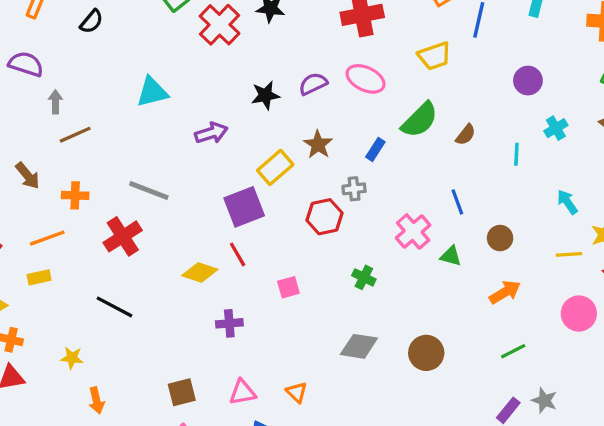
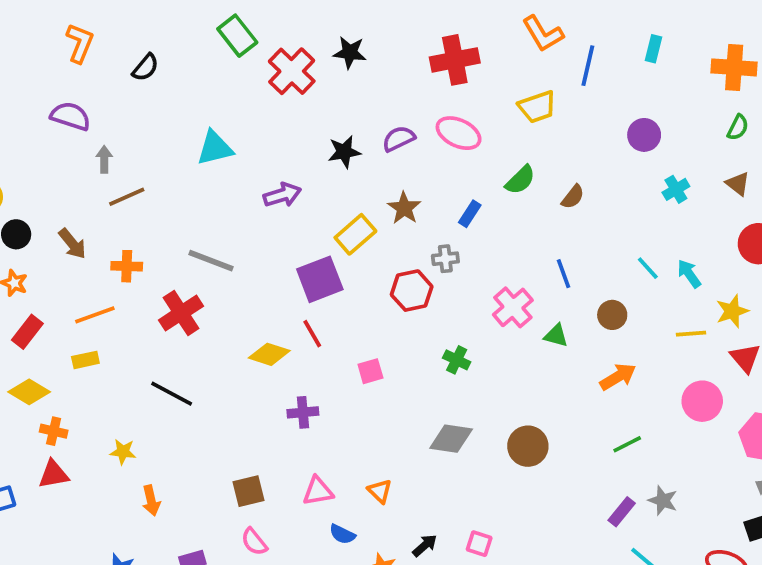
green semicircle: (420, 120) -> (520, 180), size x0.7
cyan line: (516, 154) -> (648, 268), moved, turned -45

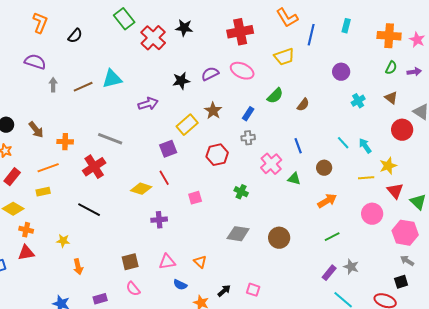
brown line: (127, 197) -> (83, 87), moved
gray cross: (445, 259) -> (248, 138), moved
purple square: (320, 279) -> (168, 149), size x0.7

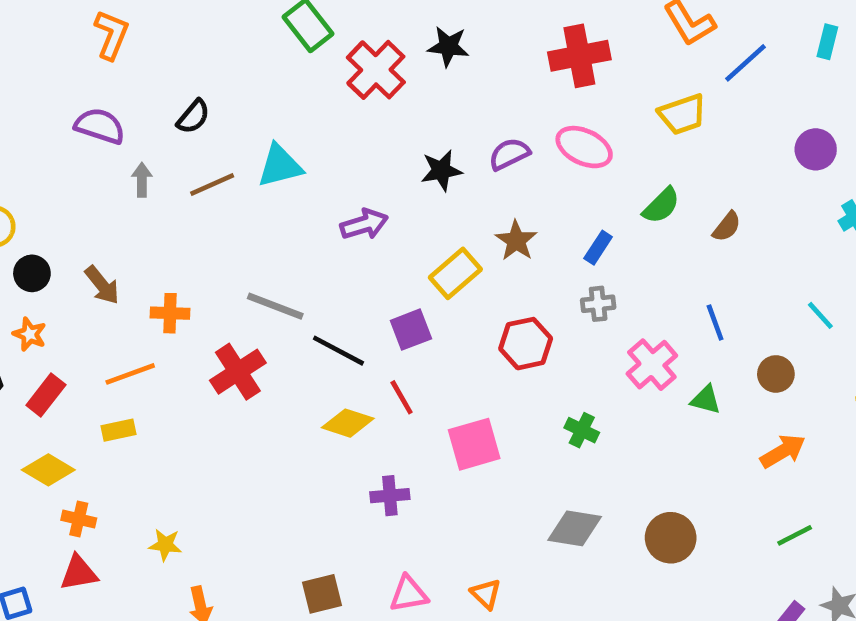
blue line: (311, 35) -> (745, 63), turned 35
black semicircle: (75, 36) -> (193, 117), moved
pink square: (195, 198) -> (474, 444), size x1.6
black line: (89, 210) -> (338, 351), moved

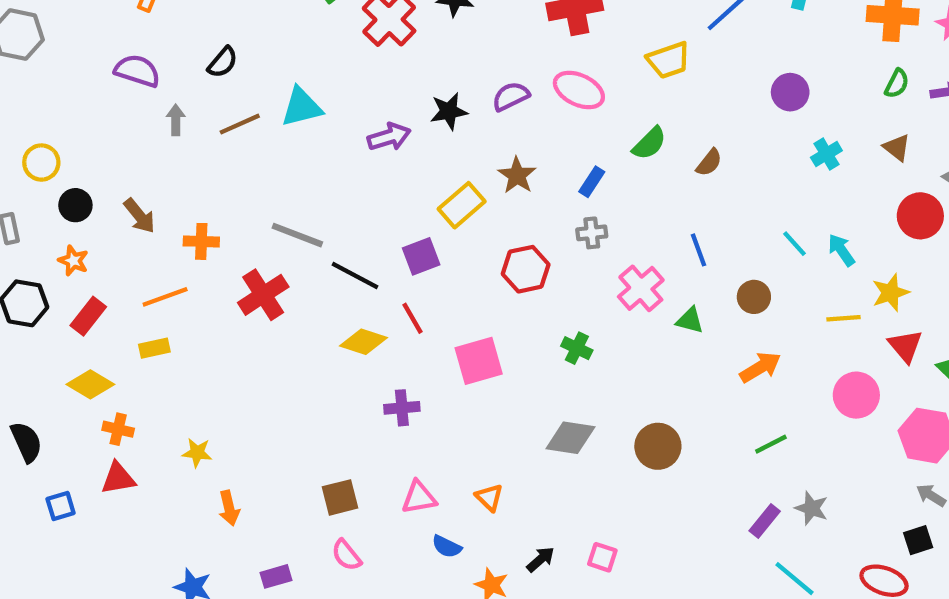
purple arrow: (364, 224) -> (389, 137), moved

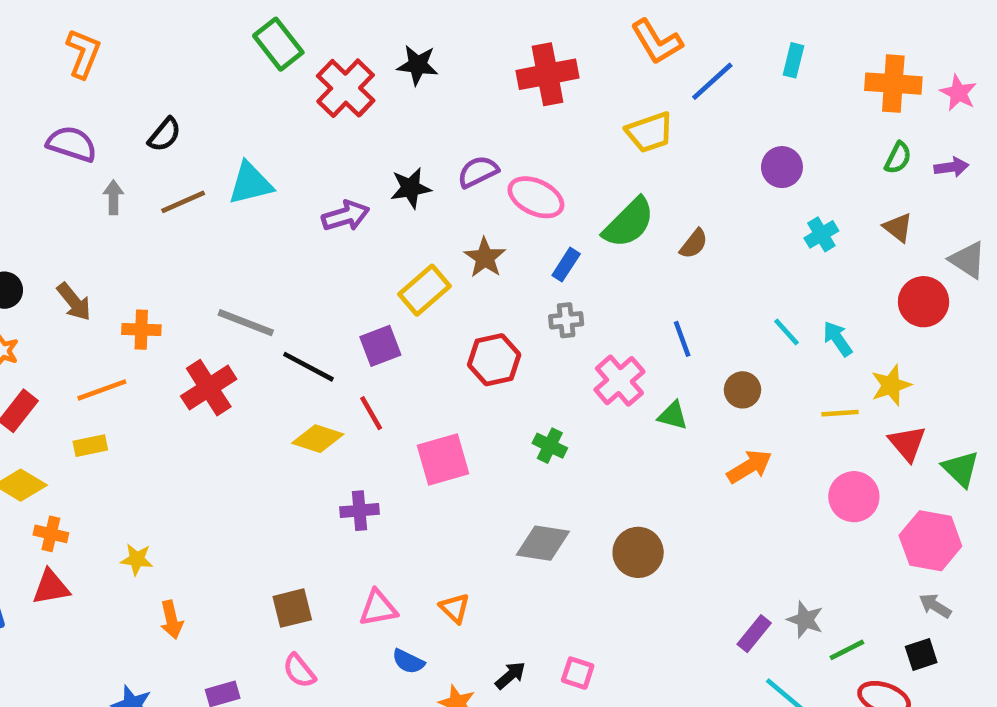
pink ellipse: (579, 90) -> (536, 197), moved
green semicircle: (649, 143) -> (629, 223), size x1.4
green line: (771, 444) -> (847, 650), moved

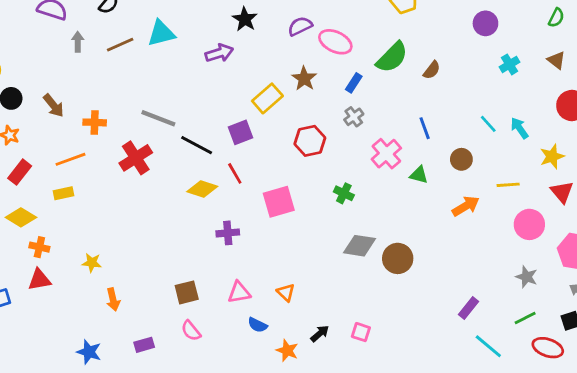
black star: (411, 188) -> (245, 19), moved, turned -30
gray cross: (566, 320) -> (354, 117), turned -30
yellow line: (840, 413) -> (508, 185), moved
gray diamond: (543, 543) -> (359, 246), moved
gray star: (805, 620) -> (527, 277), moved

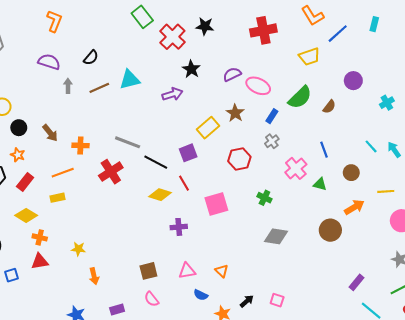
purple circle: (485, 23) -> (353, 81), moved
brown circle: (398, 258) -> (330, 230), moved

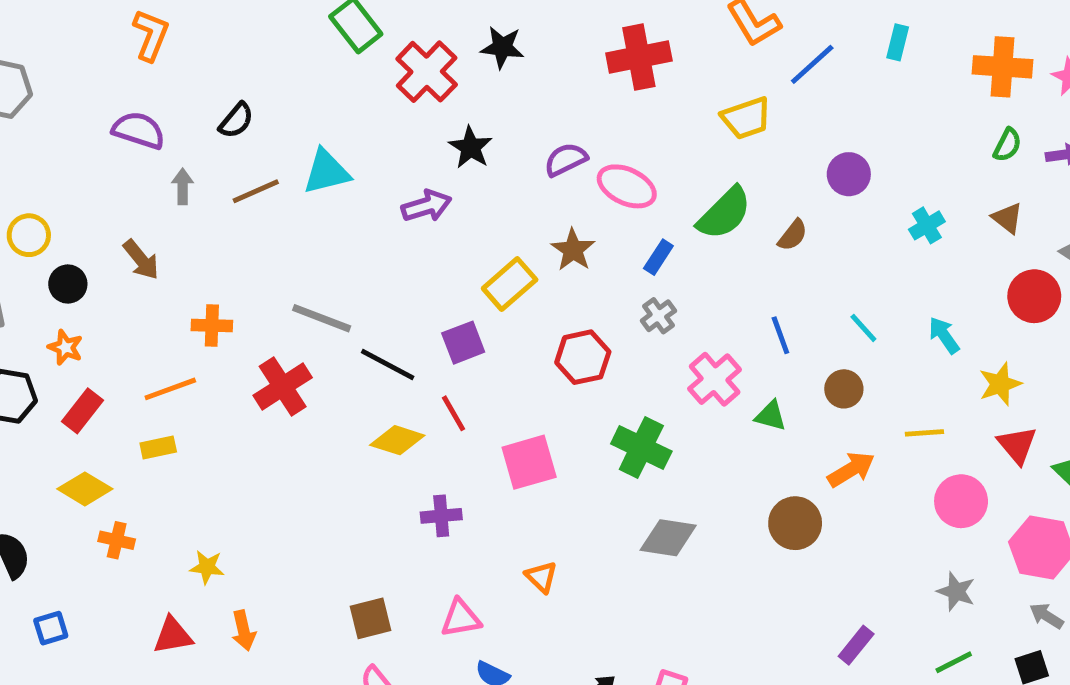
brown arrow: (50, 133) -> (141, 260), moved
cyan line: (371, 146) -> (863, 328), moved
green cross: (264, 198) -> (641, 448), size x1.6
red triangle: (40, 261) -> (173, 635), moved
orange triangle: (222, 271) -> (541, 577), moved

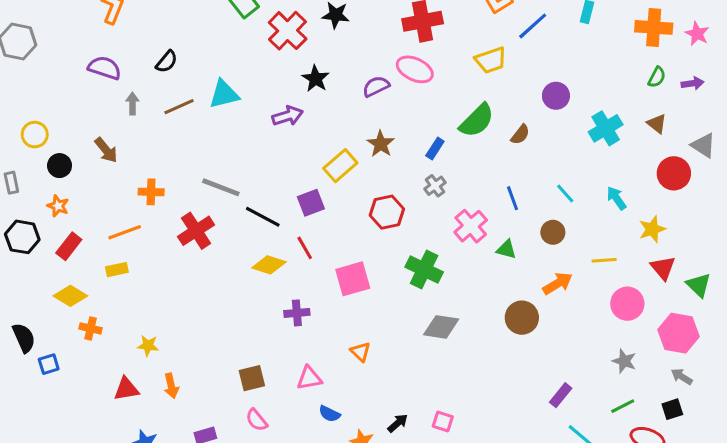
pink ellipse: (627, 186) -> (415, 69), moved
cyan cross: (927, 225) -> (606, 128), size x1.5
blue square: (51, 628) -> (49, 364), moved

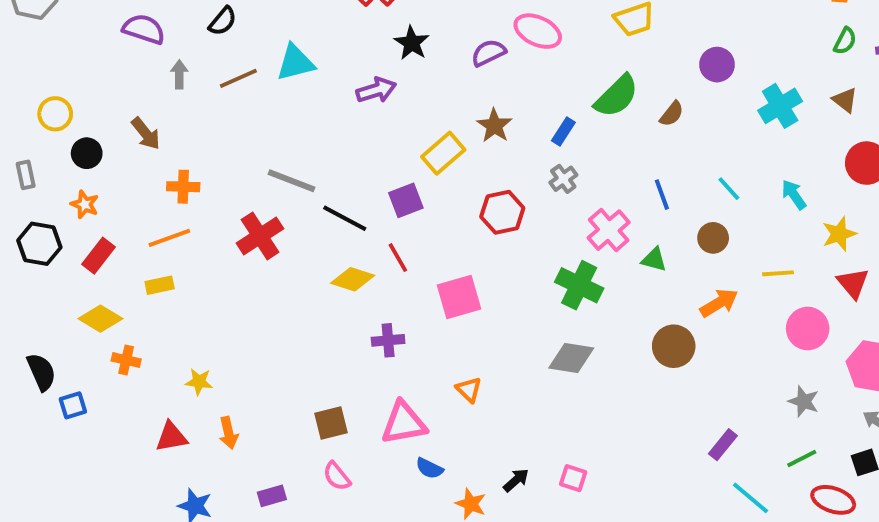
orange cross: (151, 192) -> (183, 187), moved
green cross: (424, 270) -> (579, 285), moved
pink triangle: (309, 378) -> (404, 423), size x1.4

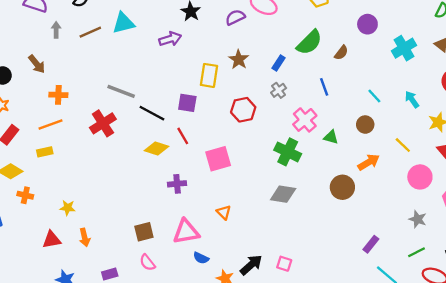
yellow rectangle: (443, 153) -> (209, 75), turned -40
blue line: (662, 195) -> (324, 87), moved
purple square: (406, 200) -> (187, 103), turned 30
yellow line: (778, 273) -> (403, 145), turned 48
black arrow: (516, 480) -> (251, 265), size x1.5

